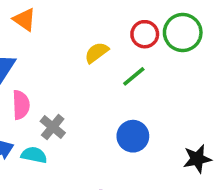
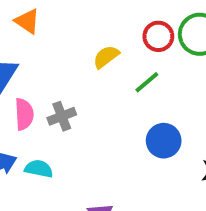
gray cross: (53, 127) -> (62, 116), moved, turned 30
blue circle: (133, 136) -> (164, 141), moved

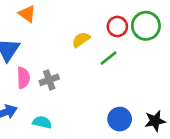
blue circle: (164, 141) -> (120, 119), moved
cyan semicircle: (39, 169) -> (42, 122), moved

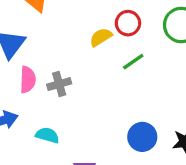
red circle: (117, 27) -> (128, 23), moved

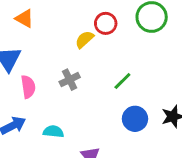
green line: (133, 62) -> (122, 81), moved
gray cross: (59, 84) -> (70, 80), moved

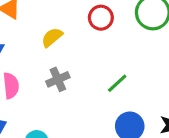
yellow semicircle: (84, 39) -> (52, 37), moved

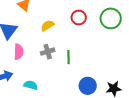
green line: (117, 83) -> (69, 57), moved, turned -56

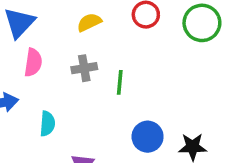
cyan semicircle: (31, 85) -> (47, 124), turned 72

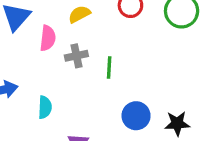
pink semicircle: (33, 62) -> (48, 38), moved

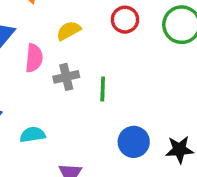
cyan semicircle: (45, 107) -> (33, 135), turned -100

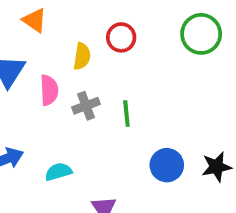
red circle: (125, 20) -> (121, 37), moved
yellow semicircle: (69, 31) -> (82, 56), turned 135

